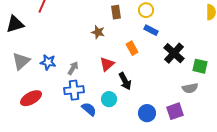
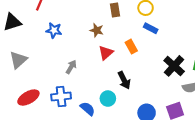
black cross: (174, 53) -> (174, 66), moved
blue star: (48, 62) -> (54, 30), moved
red triangle: (107, 64) -> (106, 53), moved
blue cross: (74, 90) -> (61, 96), moved

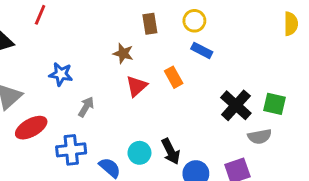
blue star: (54, 30) -> (61, 74), moved
black arrow: (124, 80) -> (171, 151), moved
red ellipse: (28, 98) -> (31, 128), moved

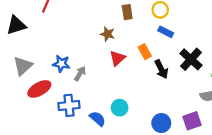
blue star: (61, 74) -> (61, 64), moved
black cross: (236, 105) -> (191, 59), moved
black arrow: (171, 151) -> (161, 69), moved

